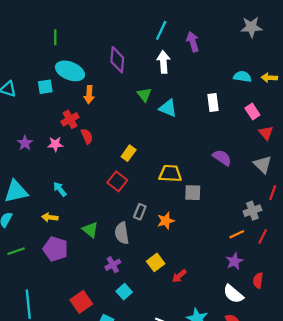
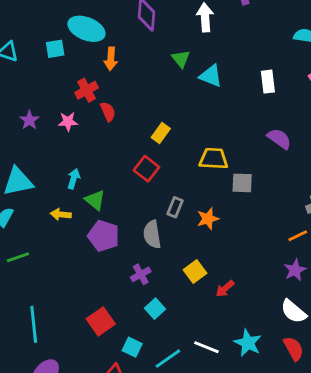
white rectangle: (213, 102) -> (268, 82), moved
cyan arrow: (60, 189) -> (74, 179), turned 56
green triangle: (90, 230) -> (95, 200), moved
purple pentagon: (55, 249) -> (104, 236), moved

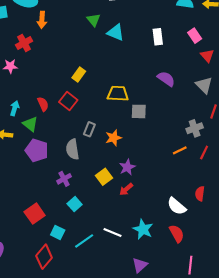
red semicircle: (108, 112) -> (43, 104), moved
purple star: (295, 270) -> (127, 167), moved

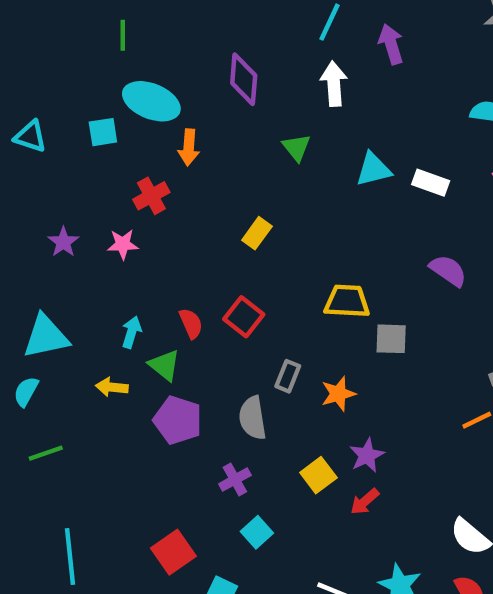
cyan triangle: (116, 32) -> (373, 169), moved, turned -36
white rectangle: (158, 37) -> (431, 183), turned -63
yellow rectangle: (79, 75) -> (257, 233), moved

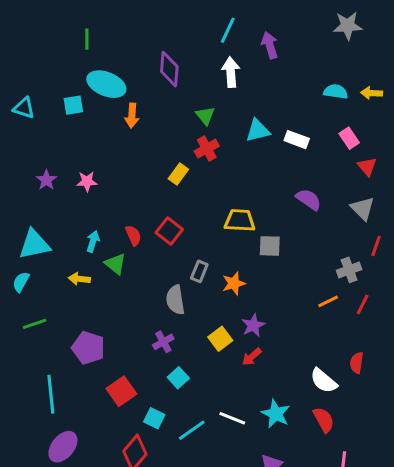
red cross: (151, 196) -> (207, 149), moved
purple pentagon: (178, 420) -> (88, 348), moved

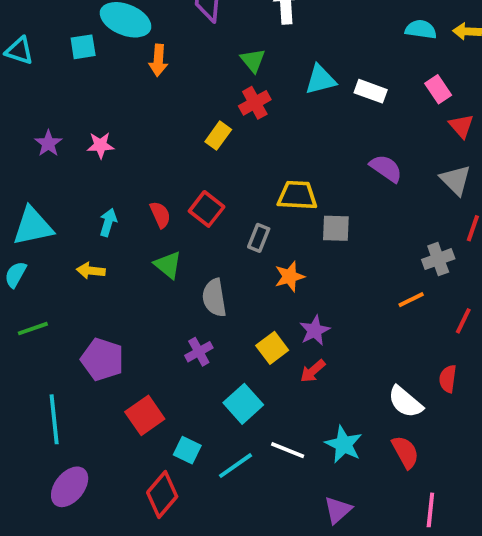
green triangle: (115, 264) -> (168, 265), moved
gray rectangle: (199, 271) -> (259, 238), moved
red line: (363, 304) -> (463, 321), moved
cyan square: (178, 378) -> (243, 404), moved, size x1.4

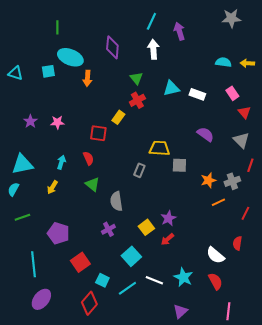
red square: (207, 209) -> (98, 133), moved, turned -30
yellow arrow: (91, 271) -> (52, 187), turned -64
orange star: (290, 276) -> (208, 180), moved

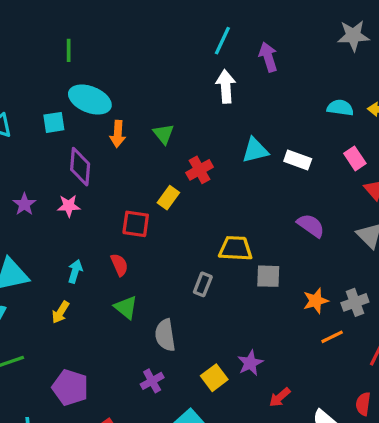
purple diamond: (112, 47) -> (80, 167), moved
green triangle: (136, 78) -> (164, 134), moved
red arrow: (167, 239) -> (280, 397), moved

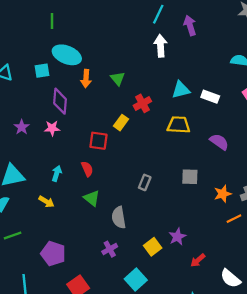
yellow trapezoid: (236, 248) -> (179, 125), moved
yellow arrow: (60, 312) -> (46, 202), turned -91

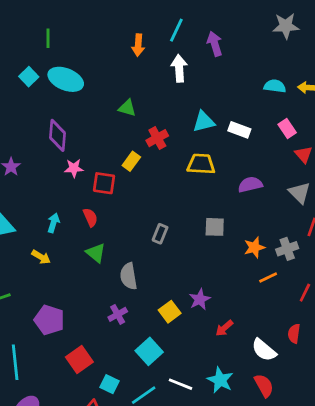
cyan square: (42, 71) -> (29, 77), moved, turned -35
orange arrow: (86, 79) -> (138, 45), moved
green triangle: (118, 79) -> (127, 108), turned -35
pink star: (52, 128) -> (74, 168), moved
purple semicircle: (219, 142) -> (250, 185), turned -48

